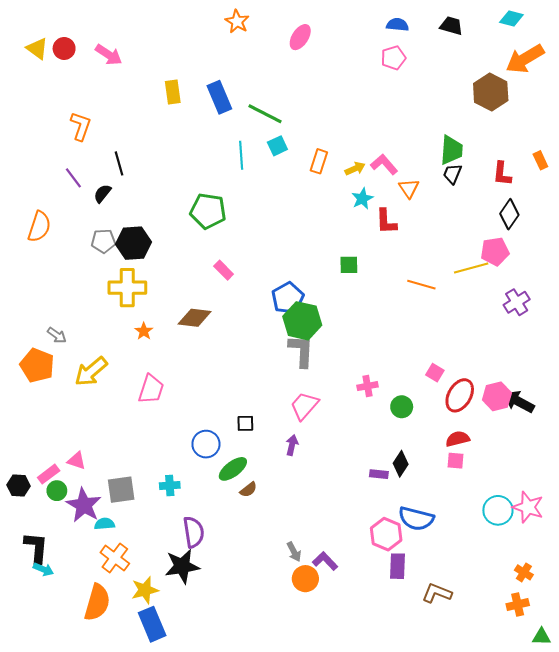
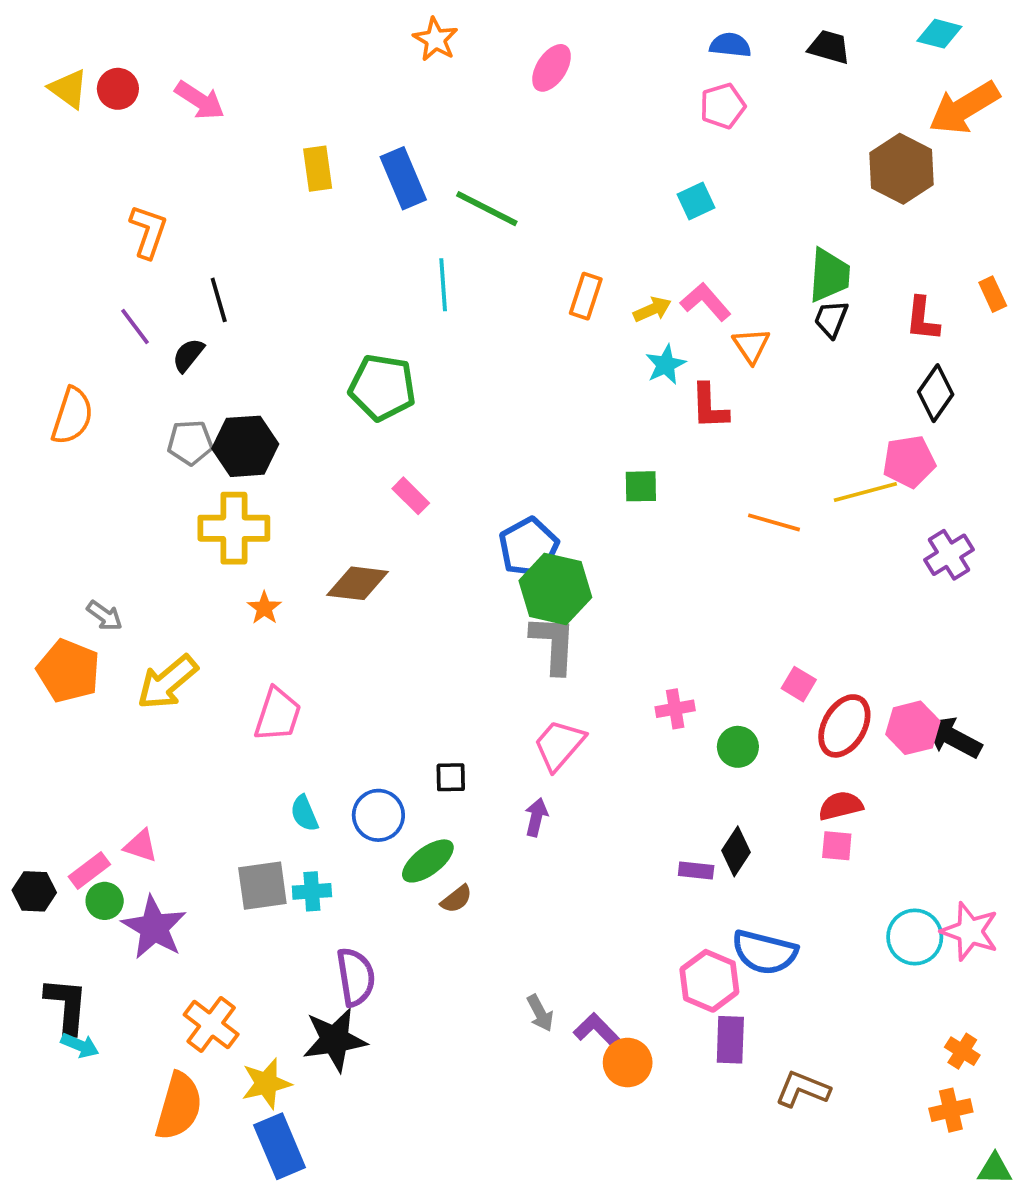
cyan square: (277, 146) -> (696, 201), moved
gray square: (121, 490) -> (262, 886), moved
cyan semicircle: (104, 524) -> (304, 813), moved, turned -108
orange circle: (305, 579) -> (628, 1063), moved

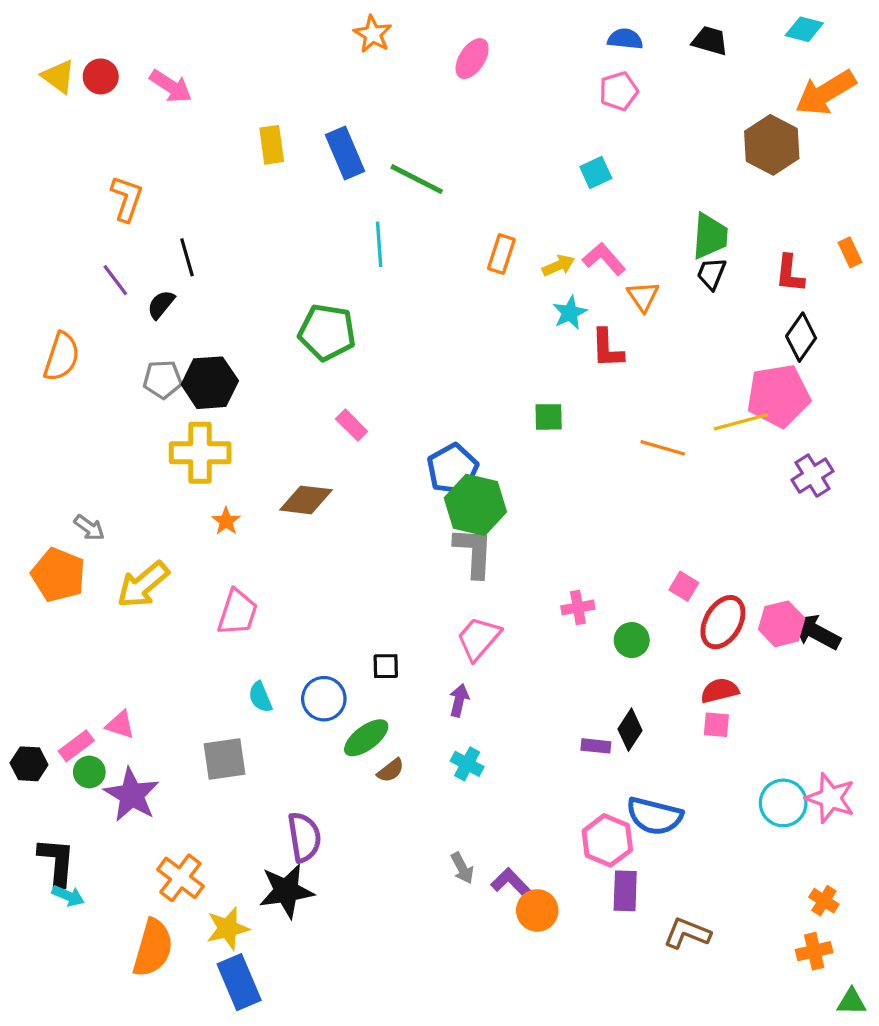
pink pentagon: (909, 462) -> (778, 396), size x1.4
cyan cross: (312, 891) -> (467, 764), moved, turned 32

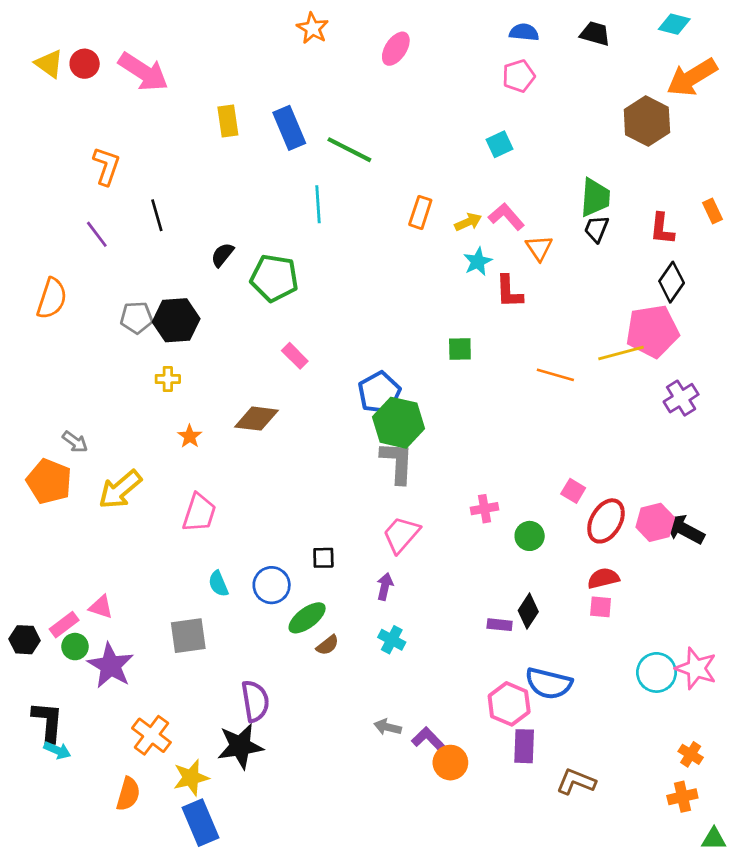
pink arrow: (171, 86) -> (143, 72), size x1.4
black semicircle: (161, 305) -> (222, 255), moved
yellow cross: (200, 453) -> (168, 379), size x0.5
gray arrow: (462, 868) -> (388, 727), turned 132
orange semicircle: (153, 948) -> (128, 794), size x0.7

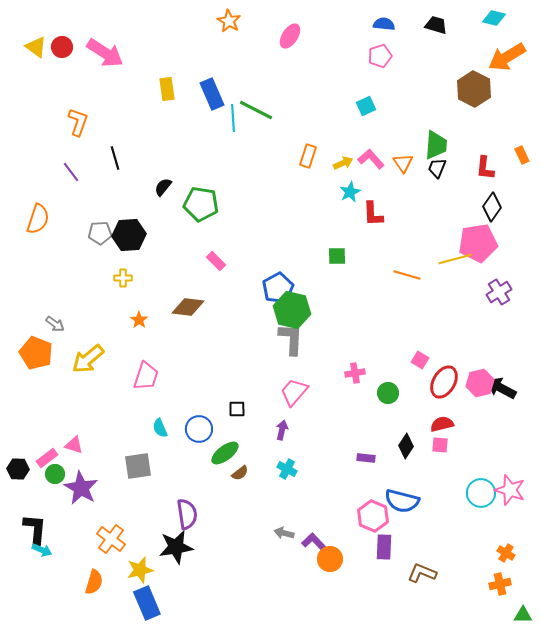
cyan line: (318, 204) -> (233, 118), moved
orange triangle: (539, 248) -> (403, 163), moved
black diamond: (528, 611) -> (406, 446), moved

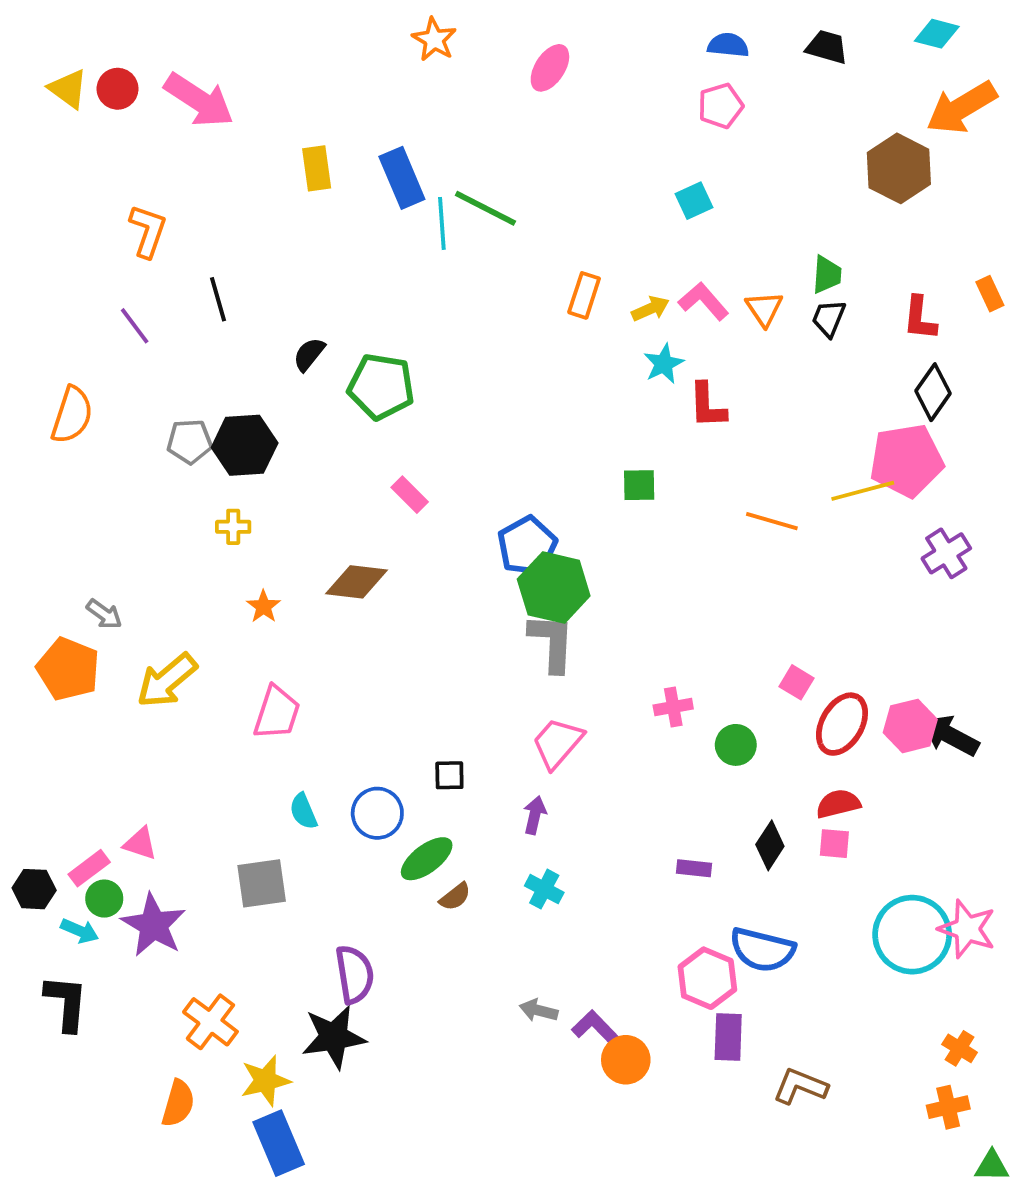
green trapezoid: (436, 145) -> (827, 275), size x0.7
cyan circle: (481, 493) -> (912, 935), size x1.4
cyan arrow: (42, 550) -> (80, 931), moved

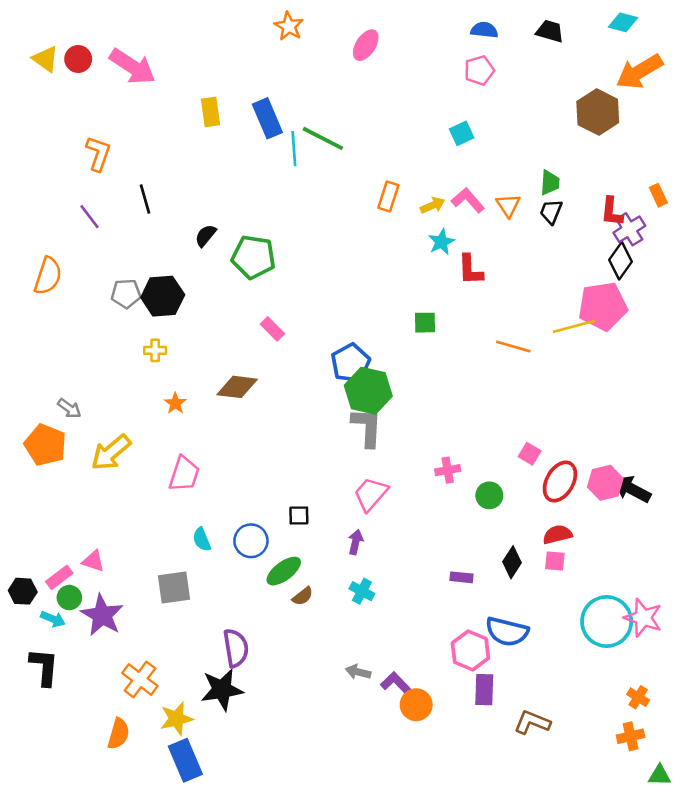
purple cross: (946, 553) -> (629, 229), moved

